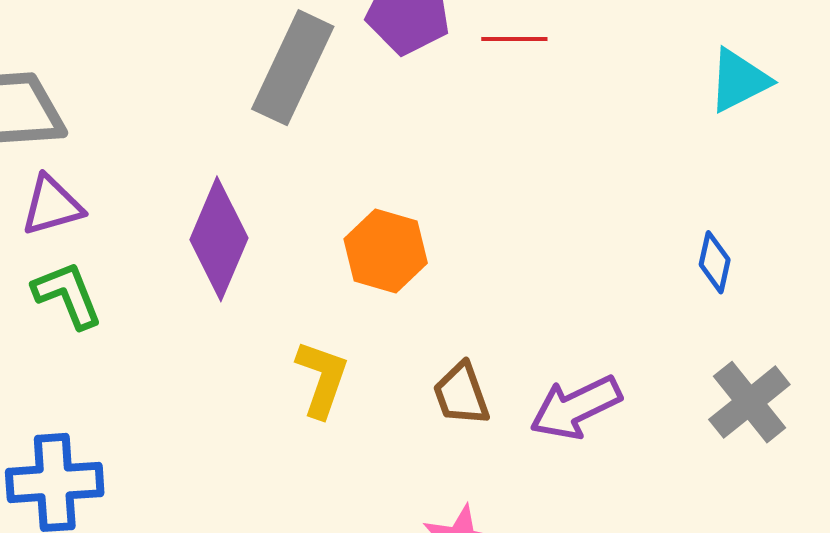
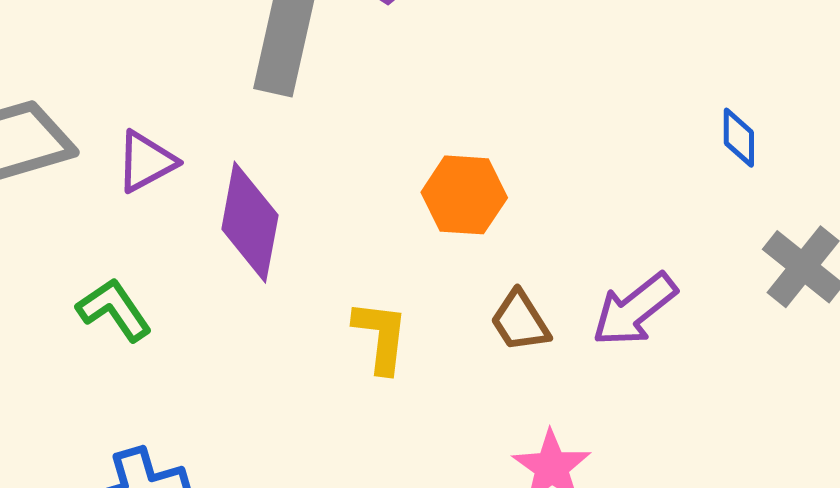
purple triangle: (52, 205) -> (146, 161), moved
orange hexagon: (386, 251) -> (464, 195), moved

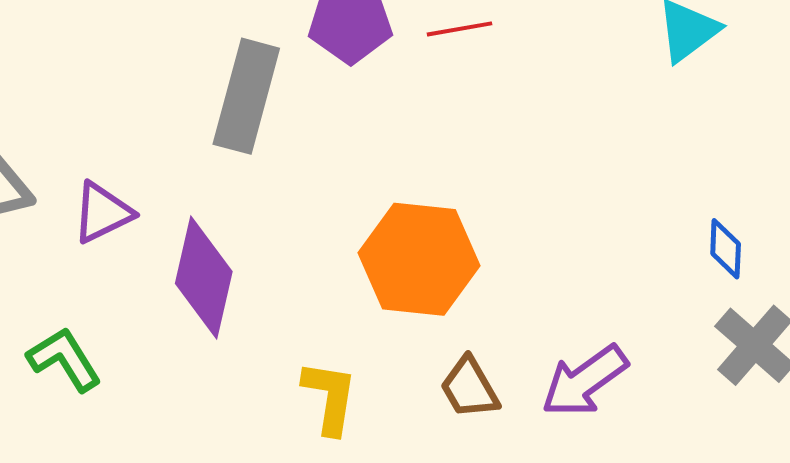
blue diamond: (739, 138) -> (726, 249), moved
orange hexagon: (464, 195) -> (419, 259), size x1.4

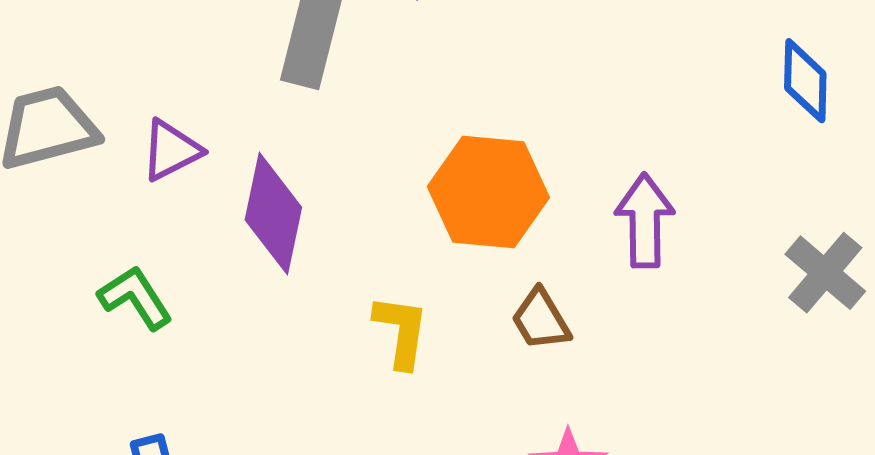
blue diamond: (726, 249) -> (805, 81), moved, size x1.4
purple arrow: (584, 381) -> (645, 221), moved, turned 126

